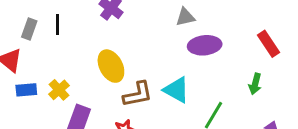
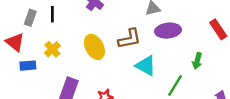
green arrow: (255, 84) -> (197, 61), moved
yellow cross: (59, 90) -> (52, 49), moved
brown L-shape: (138, 94) -> (129, 39), moved

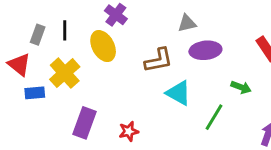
yellow ellipse: (94, 47) -> (103, 46), moved
yellow cross: (52, 49) -> (65, 73), size x1.5
green arrow: (197, 61) -> (241, 87), turned -84

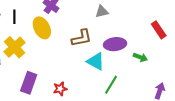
purple ellipse: (205, 50) -> (115, 44), moved
green line: (214, 117) -> (111, 85), moved

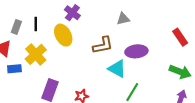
green arrow: (140, 57) -> (180, 72), moved, size x1.5

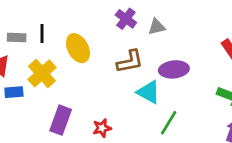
purple cross: (72, 13) -> (126, 19), moved
gray rectangle: (16, 27) -> (17, 37), turned 72

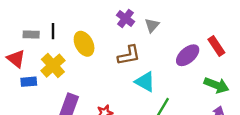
gray triangle: (157, 27) -> (152, 25), turned -35
purple ellipse: (174, 69) -> (188, 55), moved, turned -35

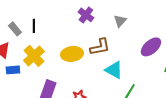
purple cross: (125, 18) -> (86, 15), moved
gray rectangle: (31, 35) -> (15, 29), turned 48
yellow ellipse: (84, 44) -> (72, 54), moved, turned -70

